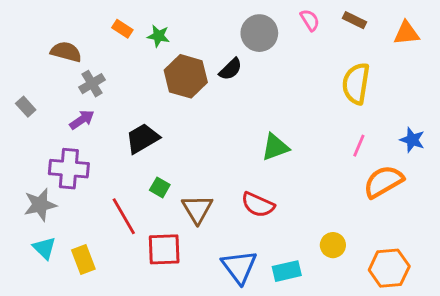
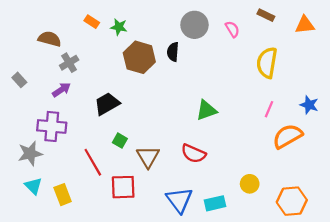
pink semicircle: (310, 20) -> (232, 29), moved
black semicircle: (230, 69) -> (173, 52), turned 138

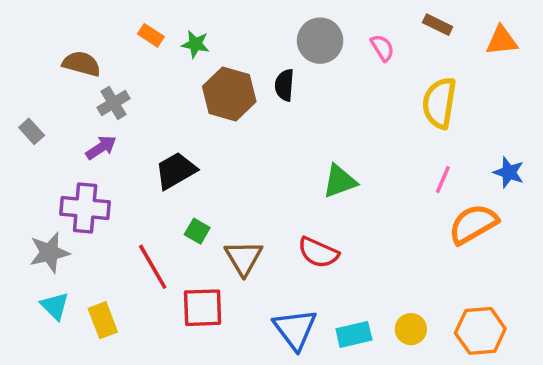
yellow circle: (250, 184) -> (411, 329), moved

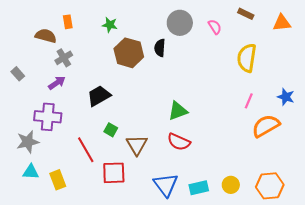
orange rectangle: (151, 35) -> (68, 22), moved, turned 48
green triangle: (340, 181) -> (178, 111), moved
cyan triangle: (55, 306) -> (31, 172), turned -42

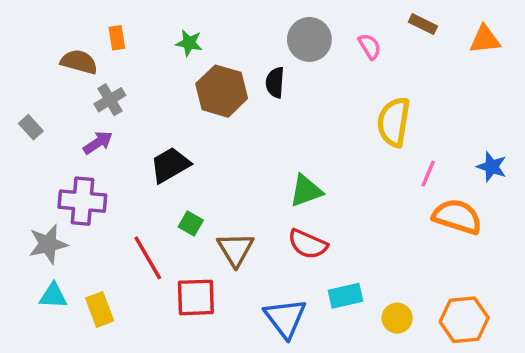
yellow semicircle: (247, 58) -> (394, 122), moved
orange semicircle: (266, 126) -> (457, 217), turned 48
cyan rectangle: (199, 188) -> (346, 296), moved

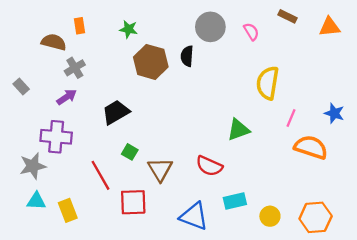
green triangle: (306, 191) -> (238, 130), moved
blue triangle: (285, 318) -> (194, 216), turned -32

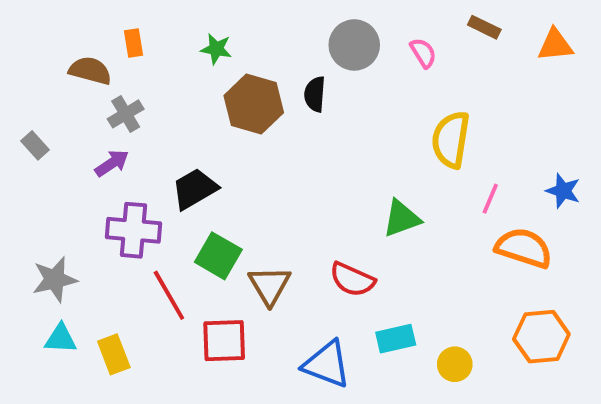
purple cross: (56, 137) -> (134, 230), moved
green square: (130, 152) -> (218, 256), size x1.6
orange hexagon: (316, 217) -> (541, 337), moved

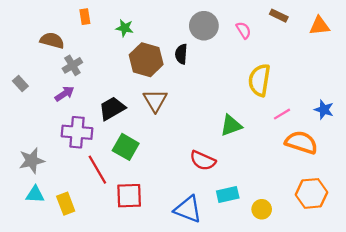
orange rectangle: (134, 43) -> (85, 17), moved
pink line: (490, 199) -> (282, 114), turned 36
brown triangle: (269, 285) -> (155, 101), moved

